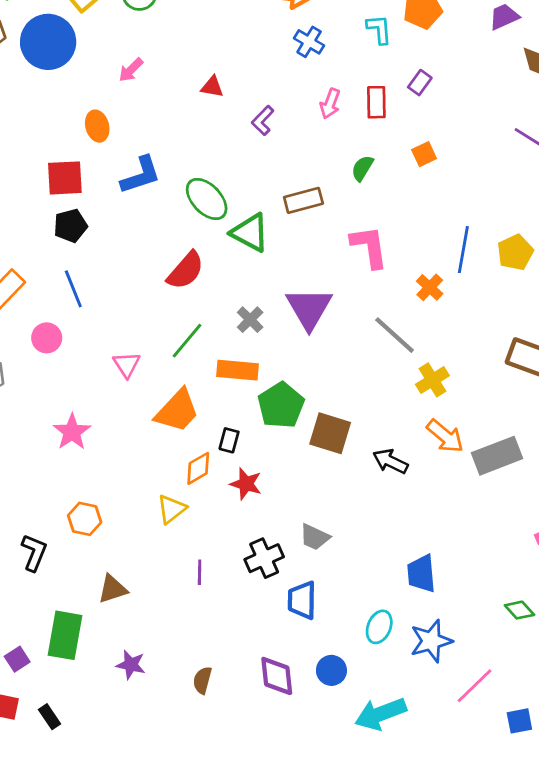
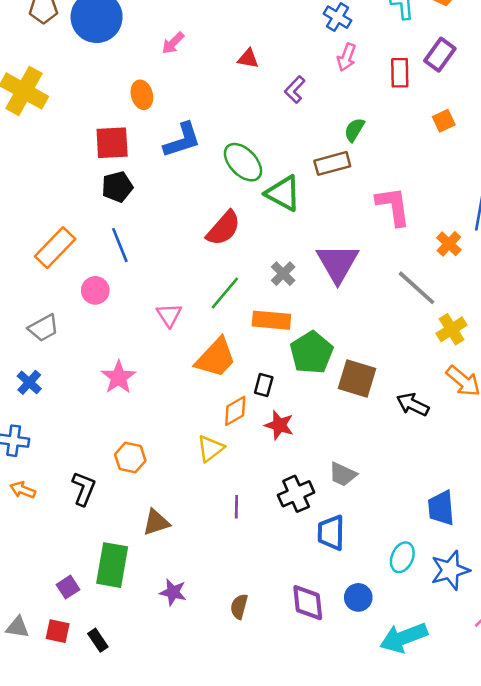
purple rectangle: (420, 83) -> (440, 55), size x1.4
pink arrow: (330, 104) -> (347, 57), moved
green semicircle: (362, 168) -> (354, 130), moved

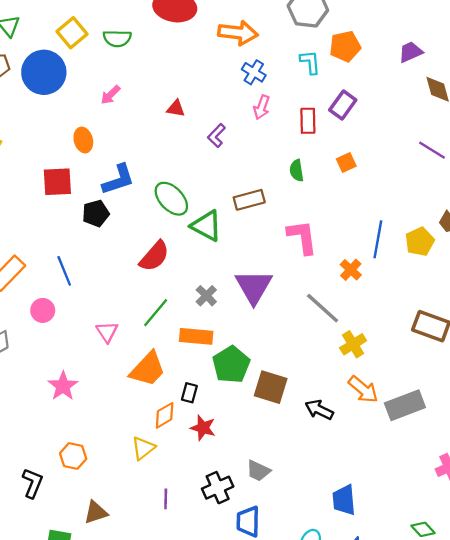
green semicircle: (354, 130) -> (297, 170), moved, turned -40
black pentagon: (117, 187) -> (96, 213), moved

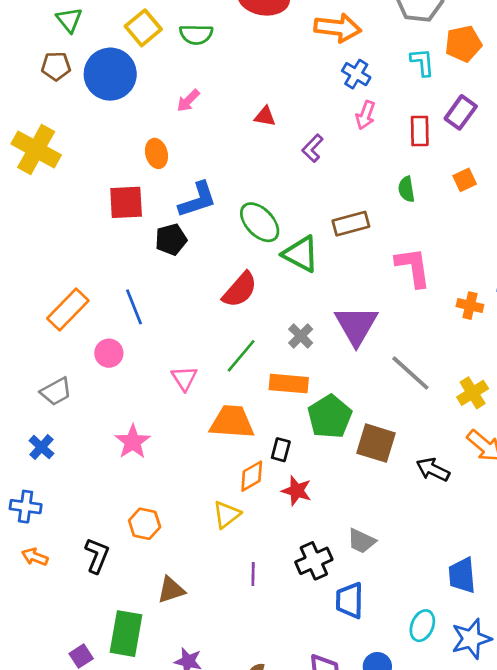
orange cross: (351, 270) -> (470, 306), turned -30
gray line: (323, 308) -> (410, 373), moved
orange trapezoid: (148, 369) -> (232, 422), turned -129

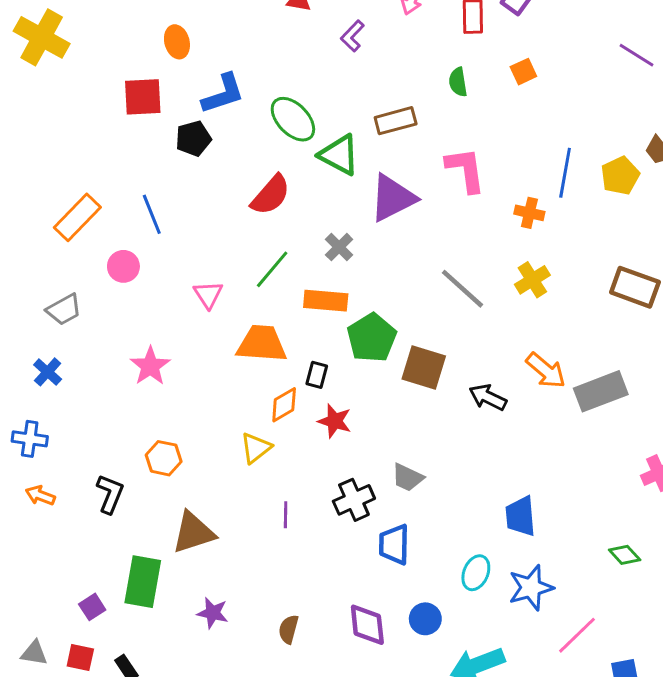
purple triangle: (356, 325) -> (393, 198), moved, turned 33
yellow cross: (473, 393) -> (532, 280), moved
brown triangle: (171, 590) -> (193, 533), size x1.4

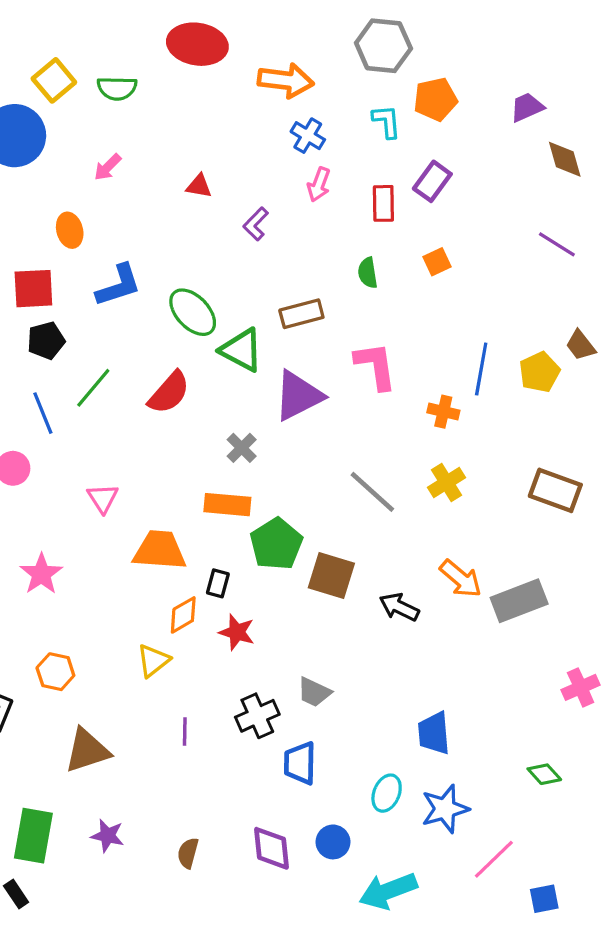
black pentagon: (193, 138) -> (46, 341), moved
green line: (272, 269) -> (93, 388), moved
green rectangle: (143, 582) -> (33, 836), moved

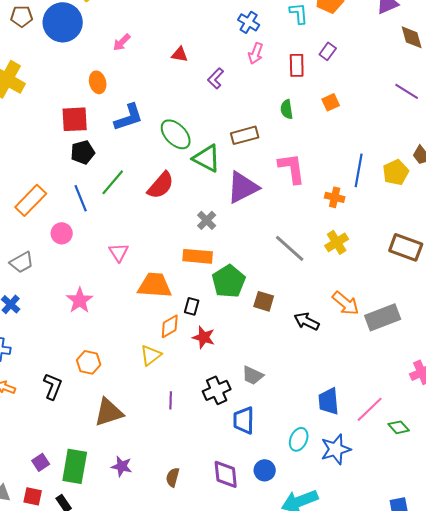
purple rectangle: (432, 181) -> (328, 51), size x0.7
brown square: (331, 575) -> (264, 301), size x0.7
pink line: (494, 859) -> (370, 409), moved

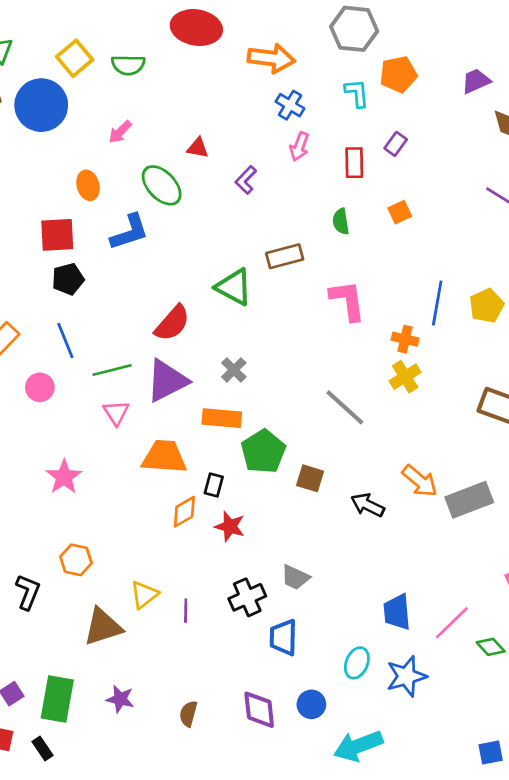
green ellipse: (176, 134) -> (162, 185), moved
green line: (113, 182) -> (112, 370), moved, turned 36
purple triangle: (243, 187) -> (167, 381), moved
yellow cross: (337, 242) -> (405, 377), moved
yellow triangle: (151, 355) -> (144, 595), moved

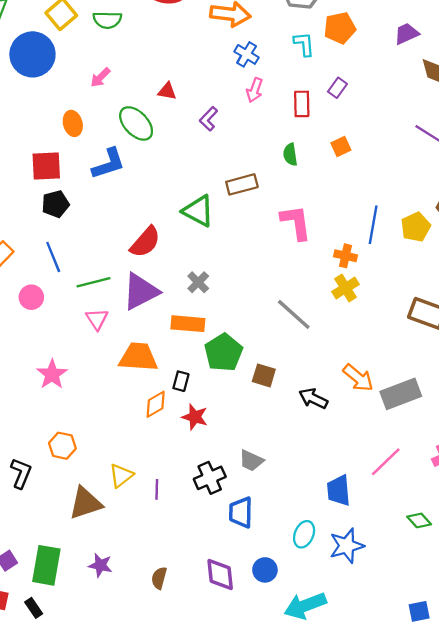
pink line: (452, 623) -> (386, 462), moved

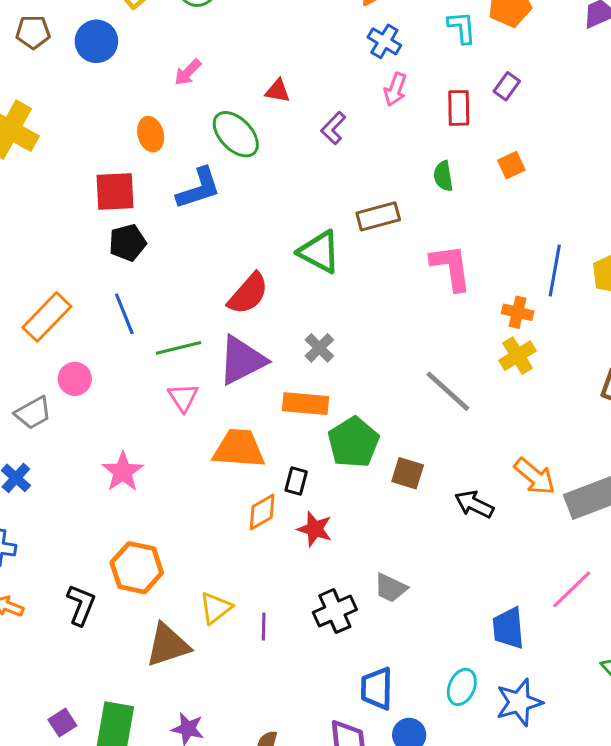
blue circle: (32, 54) -> (96, 41), size x0.7
pink circle: (31, 297) -> (75, 379), moved
orange hexagon: (62, 446) -> (137, 568), size x1.4
blue trapezoid: (241, 512) -> (377, 688), moved

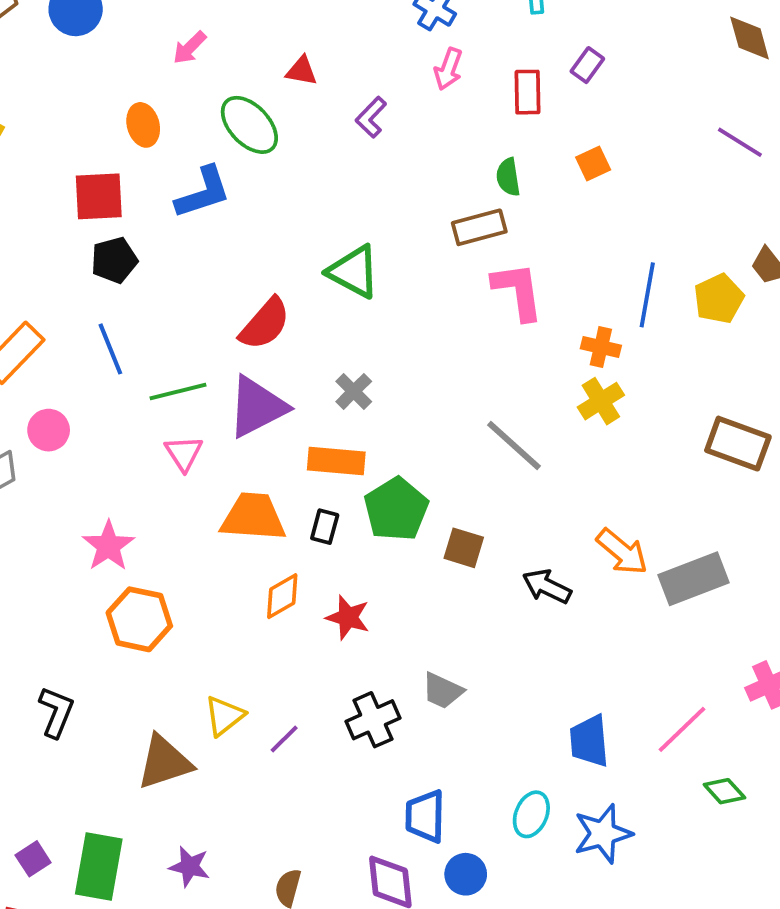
brown rectangle: (378, 216) -> (479, 227), moved
black rectangle: (296, 481) -> (325, 527), moved
orange hexagon: (137, 568) -> (139, 619), moved
pink line: (572, 589) -> (682, 729), moved
purple line: (264, 627) -> (284, 739), turned 44

